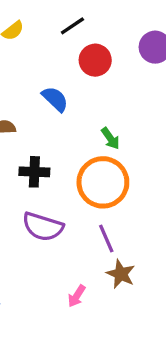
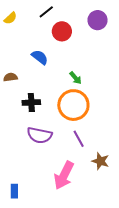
brown star: (121, 274) -> (100, 161), moved
pink arrow: (77, 296) -> (64, 175), size x2.0

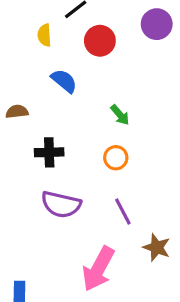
yellow semicircle: (10, 18) -> (44, 35), moved, turned 128
orange circle: (73, 105) -> (116, 158), size x0.5

